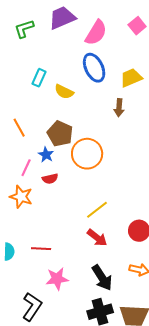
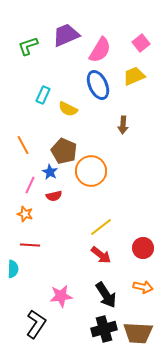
yellow trapezoid: (131, 78) -> (134, 76), moved
orange star: (21, 197) -> (25, 214), size x0.7
red line: (41, 249) -> (30, 245), moved

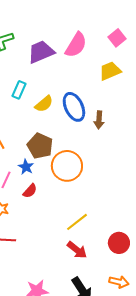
purple trapezoid: (66, 35) -> (41, 52), moved
blue ellipse: (98, 85) -> (74, 107), moved
yellow semicircle: (68, 109) -> (44, 104), turned -66
red semicircle: (54, 196) -> (30, 191), turned -35

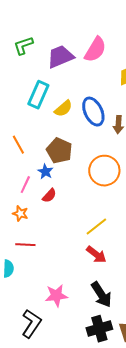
cyan rectangle: (19, 90) -> (38, 95), size x1.5
orange circle: (67, 166) -> (104, 171), moved

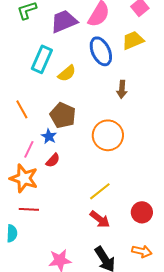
blue ellipse: (93, 112) -> (101, 51), moved
orange star: (20, 214) -> (24, 178), size x1.8

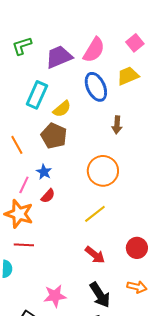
brown pentagon: (63, 115) -> (54, 136), moved
yellow line: (100, 191) -> (95, 214), moved

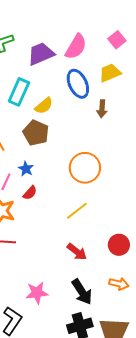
brown arrow: (117, 125) -> (102, 109), moved

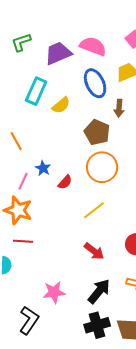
pink semicircle: (76, 47) -> (93, 46), turned -100
brown pentagon: (36, 133) -> (97, 132), moved
red semicircle: (30, 193) -> (65, 182), moved
black arrow: (82, 292) -> (99, 291), turned -108

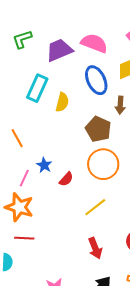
yellow semicircle: (61, 105) -> (62, 102), turned -36
red arrow: (94, 251) -> (95, 248), turned 30

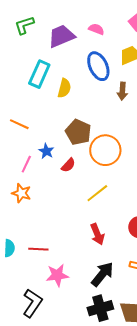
pink semicircle: (94, 43) -> (96, 29), size x0.6
brown pentagon: (98, 129) -> (78, 132), moved
orange line: (17, 138) -> (19, 124), turned -36
orange star: (19, 207) -> (21, 193), size x0.7
red line: (24, 238) -> (38, 249), moved

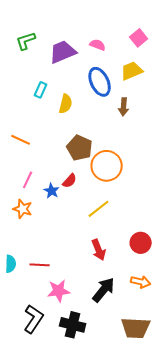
cyan rectangle: (39, 74) -> (41, 90), size x0.6
blue star: (46, 151) -> (52, 191), moved
black cross: (100, 308) -> (73, 325), moved, turned 30

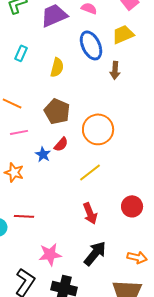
cyan rectangle: (41, 90) -> (21, 53), moved
brown pentagon: (80, 148) -> (57, 111), moved
pink line: (28, 180) -> (19, 132), moved, turned 54
red line: (40, 265) -> (24, 216), moved
orange arrow: (141, 282) -> (137, 257), moved

